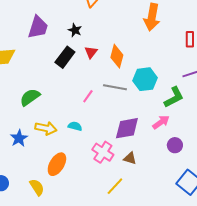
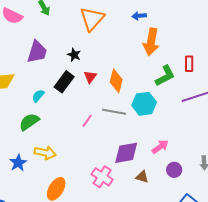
green L-shape: (174, 97) -> (165, 76), moved
cyan semicircle: (75, 126) -> (38, 96), moved, turned -64
brown triangle: (130, 158) -> (142, 177), moved

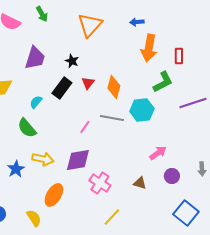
red rectangle: (189, 64) -> (179, 56), moved
green semicircle: (29, 122) -> (27, 128), turned -95
purple diamond: (126, 153) -> (78, 160), moved

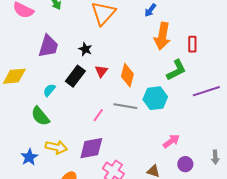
blue arrow: (137, 22) -> (150, 10), turned -48

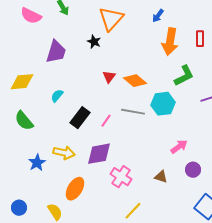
red rectangle: (192, 44) -> (200, 39), moved
black star: (85, 49) -> (94, 42), moved
orange diamond: (127, 75) -> (135, 81), turned -65
black rectangle: (75, 76) -> (80, 118), moved
green semicircle: (40, 116) -> (24, 121), moved

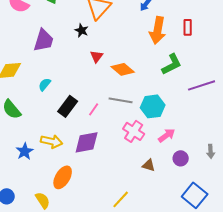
red triangle: (109, 77) -> (97, 56), moved
cyan hexagon: (163, 104) -> (153, 106), moved
pink cross: (121, 177) -> (134, 131), moved

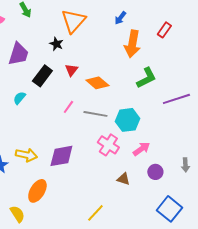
red rectangle: (188, 27) -> (164, 30), moved, turned 35
black rectangle: (68, 106) -> (42, 76), moved
pink line: (94, 109) -> (68, 107), moved

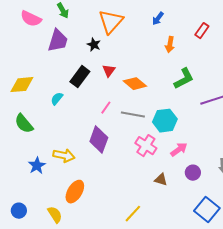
orange arrow: (132, 44) -> (170, 45), size x0.6
purple trapezoid: (18, 54) -> (58, 41), moved
purple diamond: (61, 156) -> (99, 140), moved, turned -60

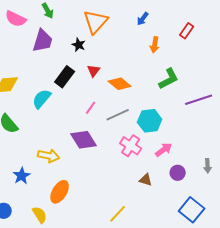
cyan semicircle: (57, 99) -> (42, 99), size x1.5
gray line: (133, 115) -> (118, 115), turned -35
purple diamond: (99, 140) -> (84, 140), turned -52
blue star: (37, 166) -> (22, 176), moved

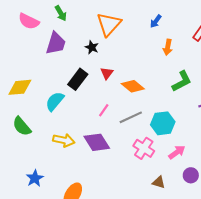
yellow arrow: (49, 156) -> (64, 140), moved

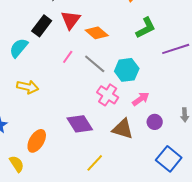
red triangle: (107, 73) -> (71, 20), size x1.5
gray line: (131, 117) -> (95, 64), turned 65
purple diamond: (97, 142) -> (80, 124), moved
brown triangle: (159, 182) -> (123, 129), size x1.6

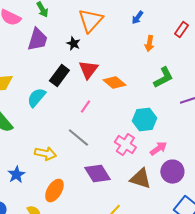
gray line: (95, 64) -> (78, 138), moved
yellow arrow: (28, 87) -> (45, 154), moved
purple circle: (155, 122) -> (172, 172), size x1.5

